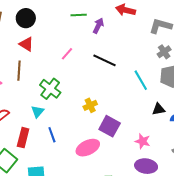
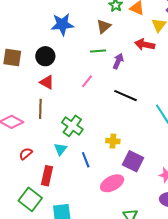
pink line: (67, 54) -> (87, 81), moved
yellow cross: (90, 105) -> (113, 141), turned 32
blue line: (52, 135) -> (86, 160), moved

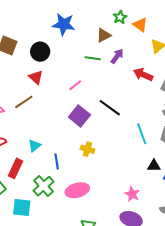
red arrow: (145, 44) -> (143, 75), moved
purple arrow: (118, 61) -> (117, 56), moved
brown line: (40, 109) -> (24, 102), turned 42
green cross: (72, 126) -> (44, 186), moved
purple square: (133, 161) -> (79, 116), moved

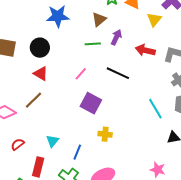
black line: (110, 108) -> (118, 73), moved
blue line: (57, 161) -> (77, 152), turned 42

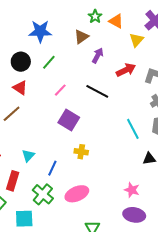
green line: (93, 44) -> (49, 62), moved, turned -49
red arrow: (145, 50) -> (126, 70), turned 138

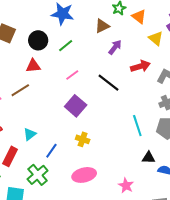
yellow triangle: (136, 40) -> (156, 38), turned -42
red triangle: (20, 88) -> (33, 66), turned -49
pink ellipse: (77, 194) -> (84, 175), moved

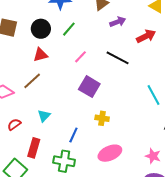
purple arrow: (115, 47) -> (118, 22), turned 42
cyan triangle: (30, 134) -> (44, 116), moved
green cross: (38, 175) -> (64, 161), turned -30

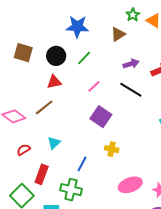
purple arrow: (118, 22) -> (131, 64), moved
pink ellipse: (110, 153) -> (130, 185), moved

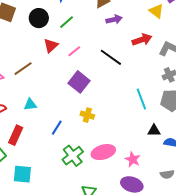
purple arrow: (131, 64) -> (114, 19), moved
red triangle: (54, 82) -> (51, 46), moved, turned -35
cyan triangle: (54, 143) -> (30, 105), turned 32
green cross: (71, 190) -> (73, 156), moved, turned 35

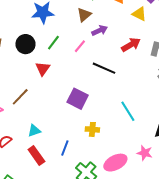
pink line: (74, 51) -> (80, 46), moved
cyan line: (141, 99) -> (128, 111), moved
red rectangle: (16, 135) -> (36, 156), moved, turned -48
pink star: (133, 159) -> (145, 153), moved

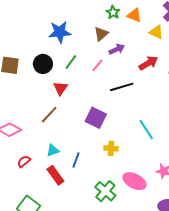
black line: (104, 68) -> (122, 87), turned -40
brown line: (20, 97) -> (49, 115), moved
blue line: (65, 148) -> (76, 160), moved
pink ellipse: (115, 163) -> (134, 181), turned 55

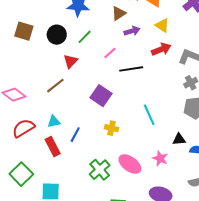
yellow triangle: (156, 32) -> (162, 25), moved
pink line: (97, 65) -> (110, 53), moved
red semicircle: (24, 161) -> (23, 128), size x1.6

